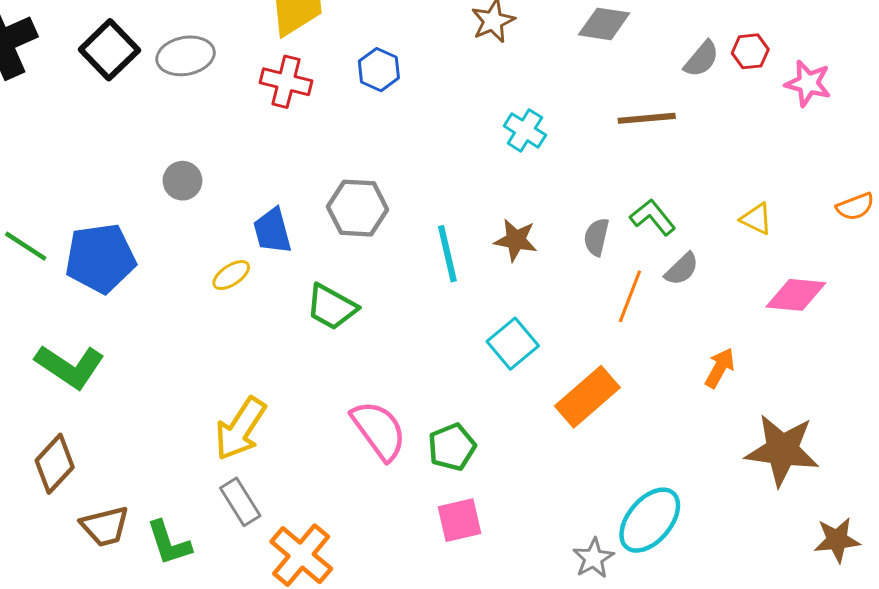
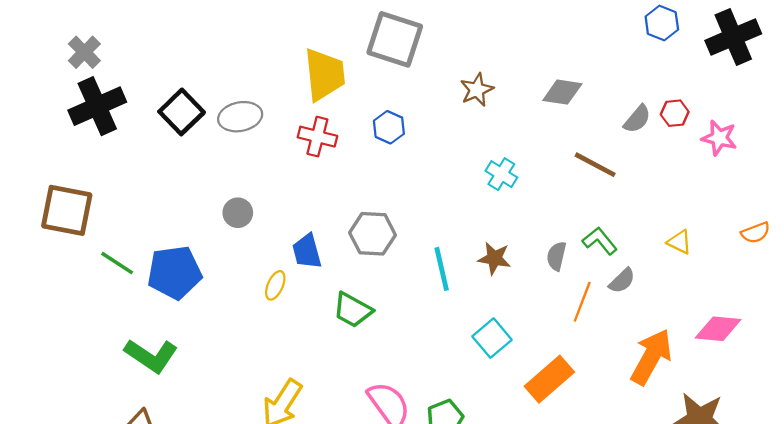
brown line: (647, 118) -> (595, 165), turned 33
yellow ellipse: (231, 275) -> (275, 285), turned -32
pink diamond: (796, 295) -> (718, 329), moved
orange arrow: (720, 368) -> (651, 357), size x1.8

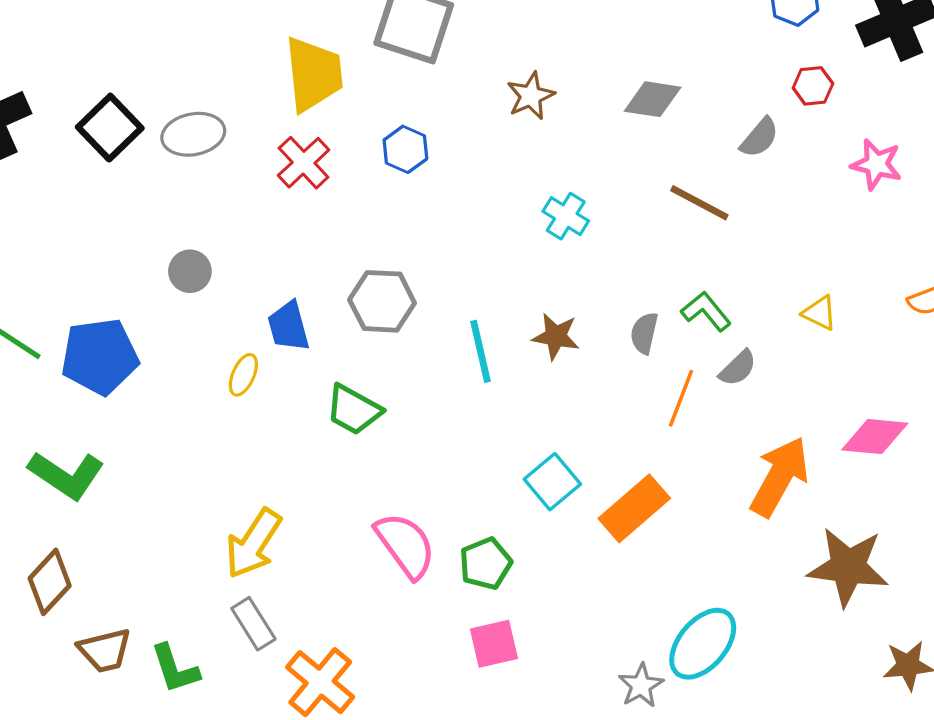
red hexagon: (675, 113) -> (813, 86), moved
red cross: (317, 137) -> (304, 163), turned 33
cyan square: (492, 338) -> (552, 482), moved

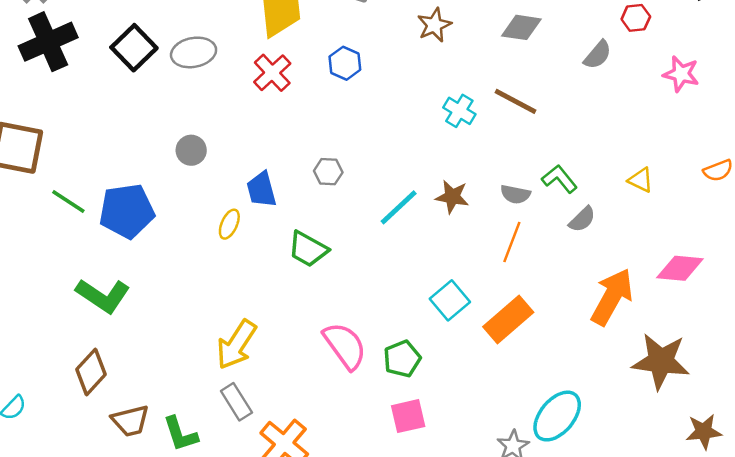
brown line: (699, 203) -> (515, 101), moved
gray hexagon: (382, 301) -> (328, 172), size x0.6
gray semicircle: (644, 333) -> (515, 194), turned -92
cyan line: (481, 351) -> (399, 207), turned 60
orange line: (681, 398) -> (512, 242), moved

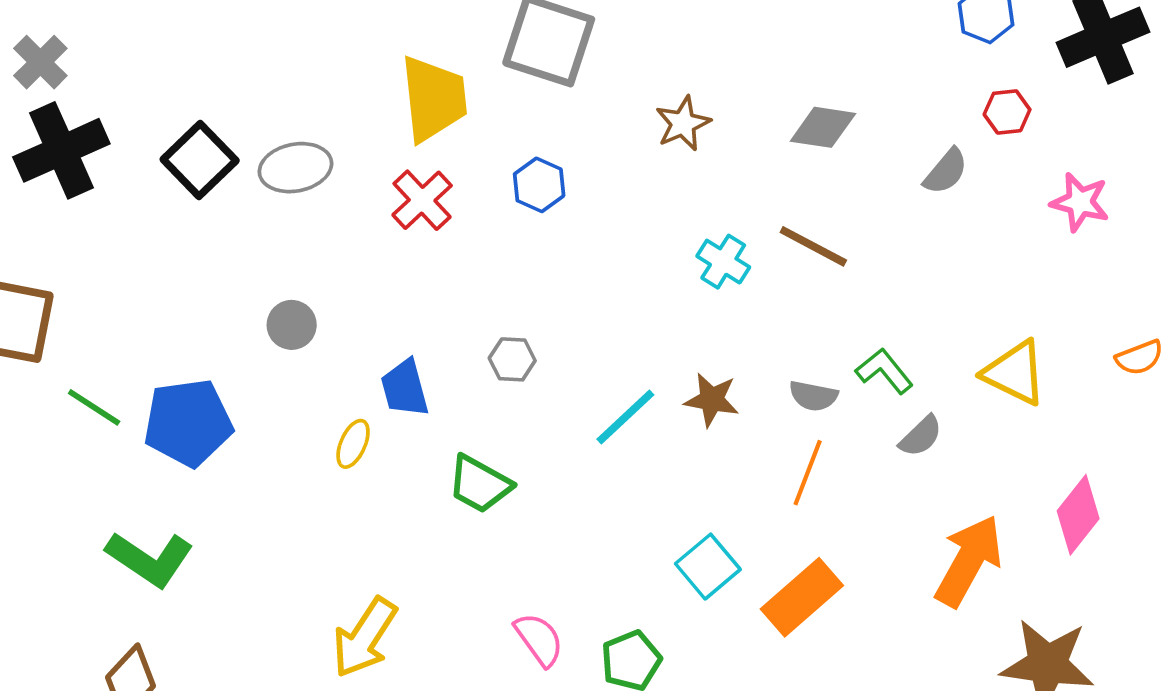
yellow triangle: (641, 180) -> (1015, 373), size x1.6
pink diamond: (680, 268) -> (1078, 515), turned -57
pink semicircle: (345, 346) -> (539, 639), size x0.7

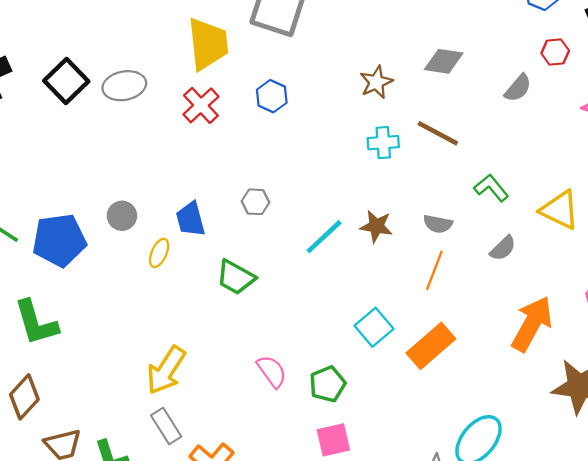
brown star: (683, 123) -> (376, 82), moved
cyan cross: (723, 262) -> (383, 143), turned -36
gray circle: (292, 325) -> (122, 216), moved
green L-shape: (884, 371) -> (491, 188), moved
green L-shape: (150, 559) -> (36, 323), turned 40

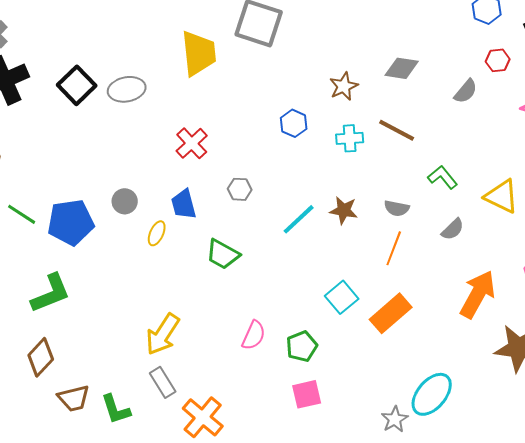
blue hexagon: (272, 96) -> (294, 123), moved
red cross: (201, 105) -> (192, 143), moved
green L-shape: (36, 323) -> (51, 293), turned -96
pink semicircle: (272, 371) -> (254, 335), turned 60

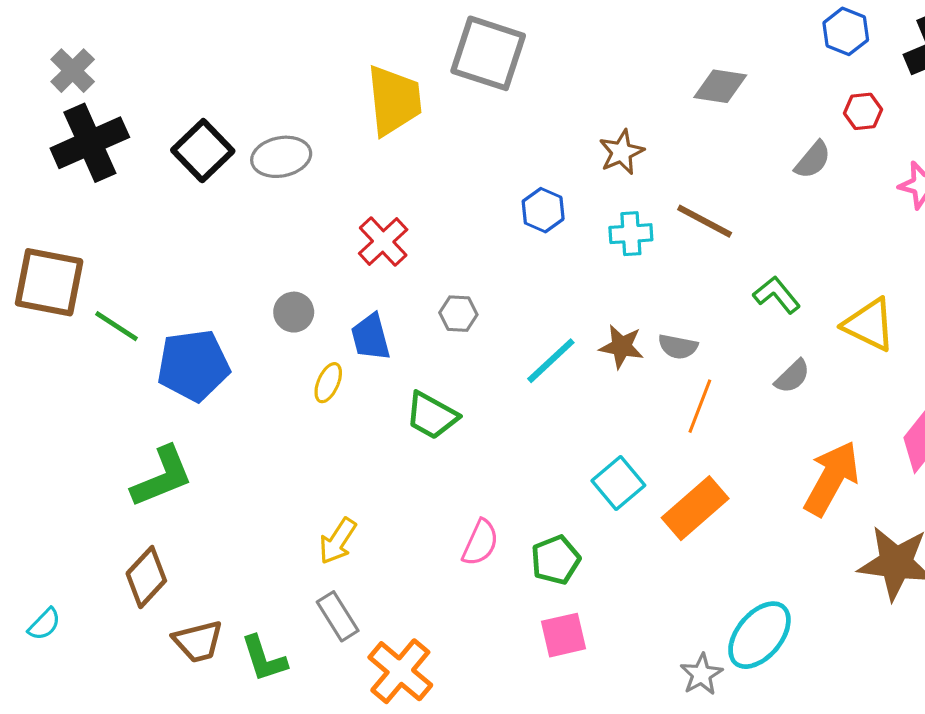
gray diamond: (402, 68) -> (720, 86), moved
gray circle: (125, 201) -> (294, 312), moved
gray semicircle: (397, 208) -> (678, 347), moved
green line: (22, 214) -> (117, 326), moved
yellow arrow: (163, 334) -> (338, 541), size x0.7

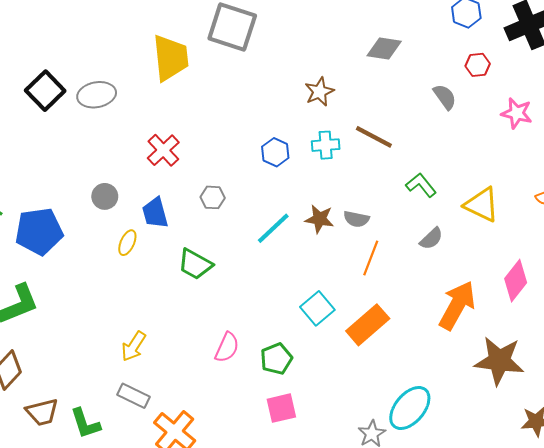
gray semicircle: (813, 160) -> (445, 97), turned -76
blue hexagon: (543, 210) -> (275, 152), moved
gray rectangle: (338, 616) -> (134, 396), turned -32

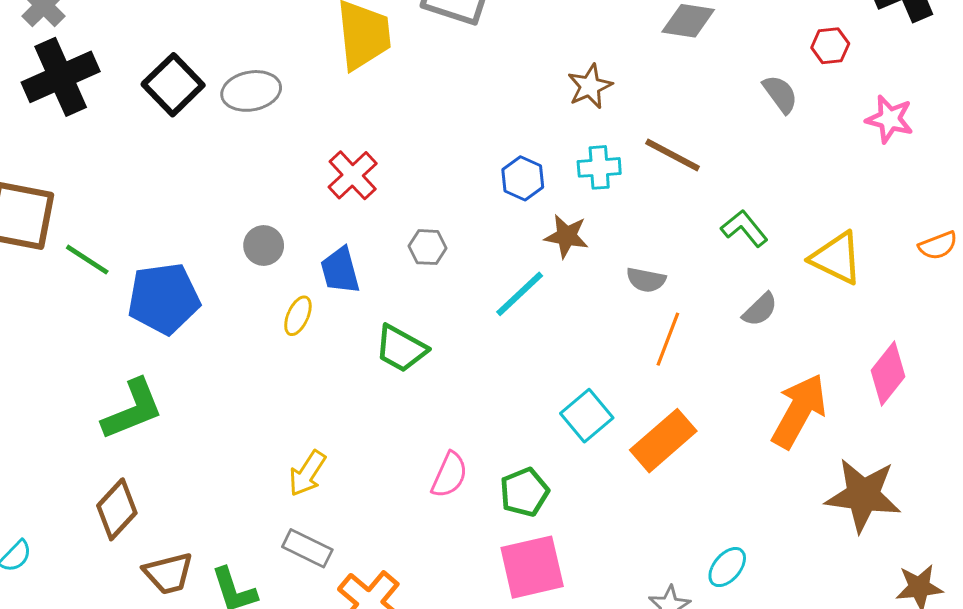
brown star: (319, 219) -> (566, 236), moved
pink square: (281, 408) -> (532, 567), size x1.4
cyan ellipse: (410, 408) -> (727, 567), size x0.6

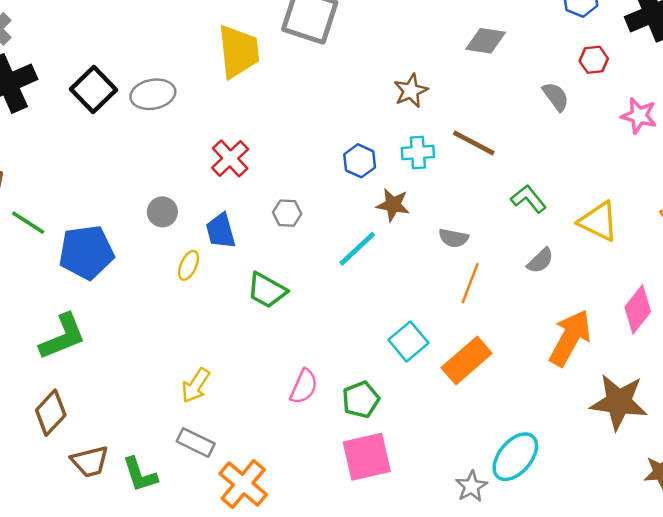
cyan ellipse: (727, 567) -> (515, 457), size x1.6

